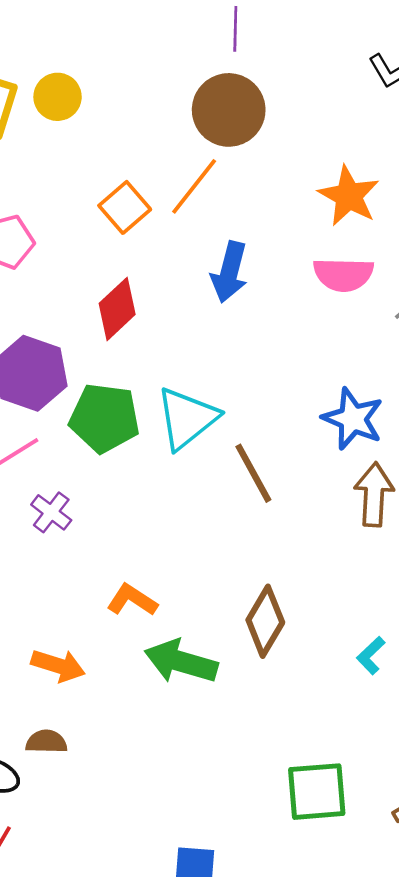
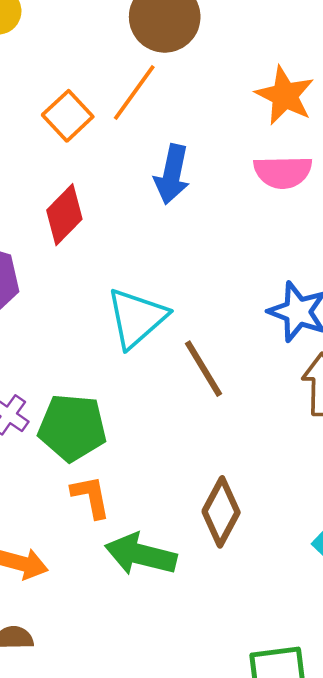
green pentagon: (105, 418) -> (72, 427), moved
orange L-shape: (132, 600) -> (91, 497), turned 48

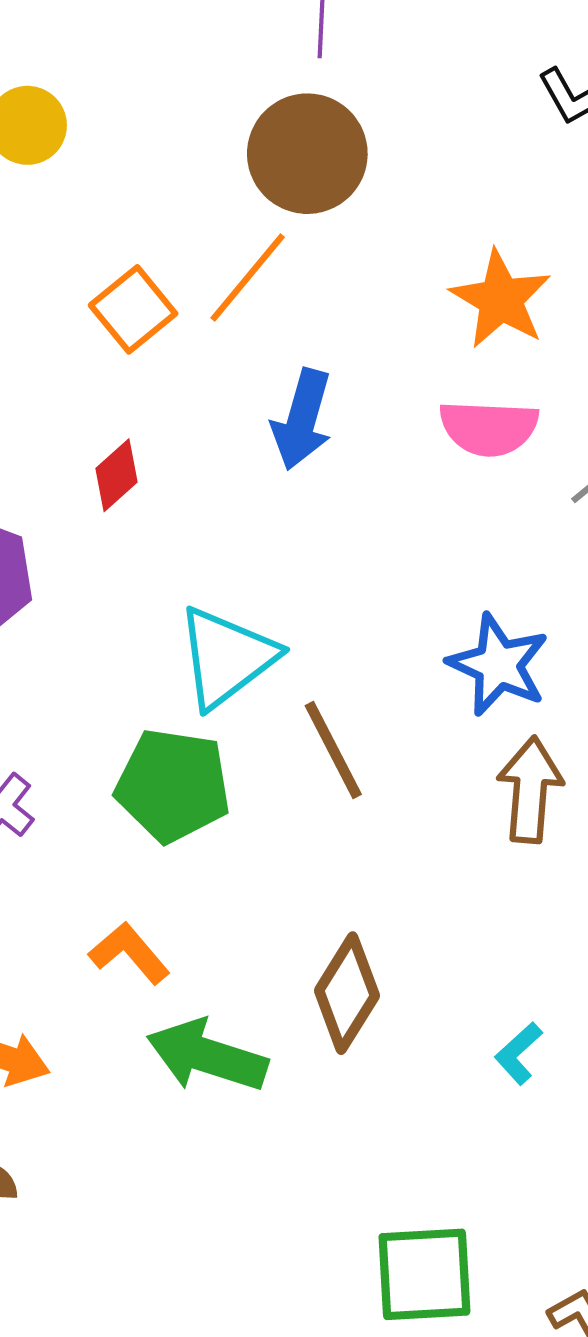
red diamond: (64, 215) -> (117, 475), size x0.7
green pentagon: (72, 427) -> (173, 785), moved
orange L-shape: (91, 497) -> (129, 953), turned -33

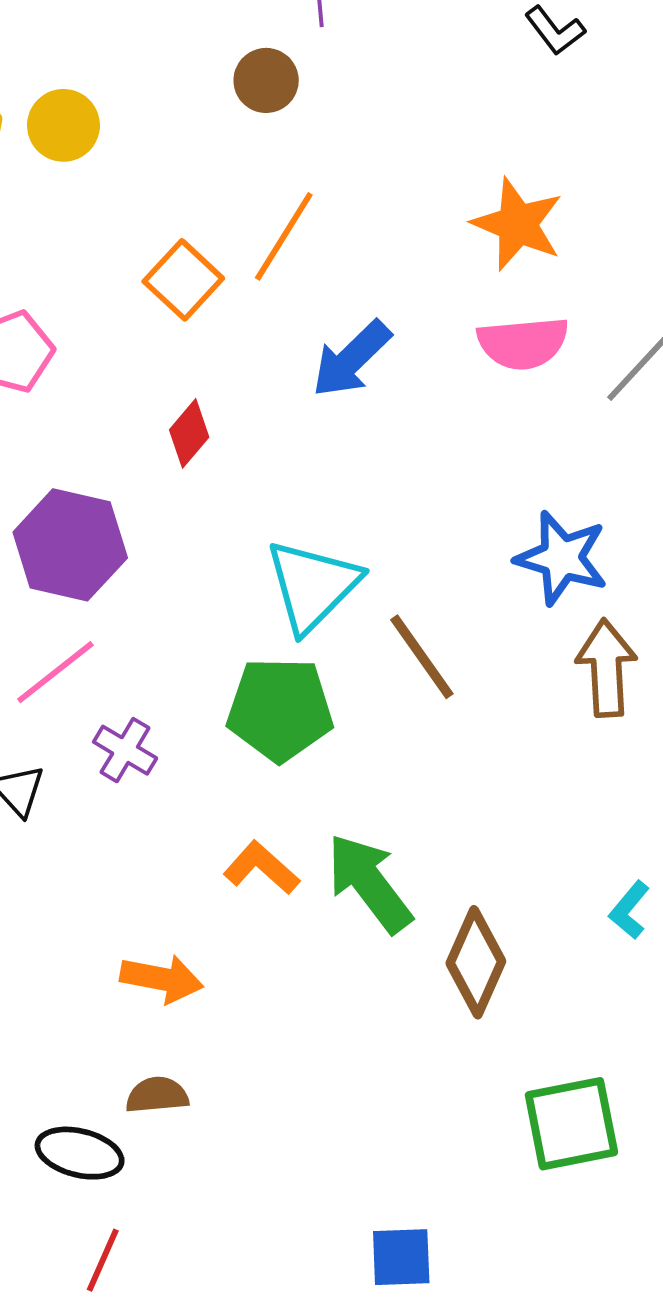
brown circle: (307, 154) -> (266, 80), moved, size x0.6
blue arrow: (302, 419) -> (351, 359), turned 38
brown diamond: (347, 993) -> (476, 962), moved
green arrow: (207, 1056) -> (369, 883), moved, turned 43

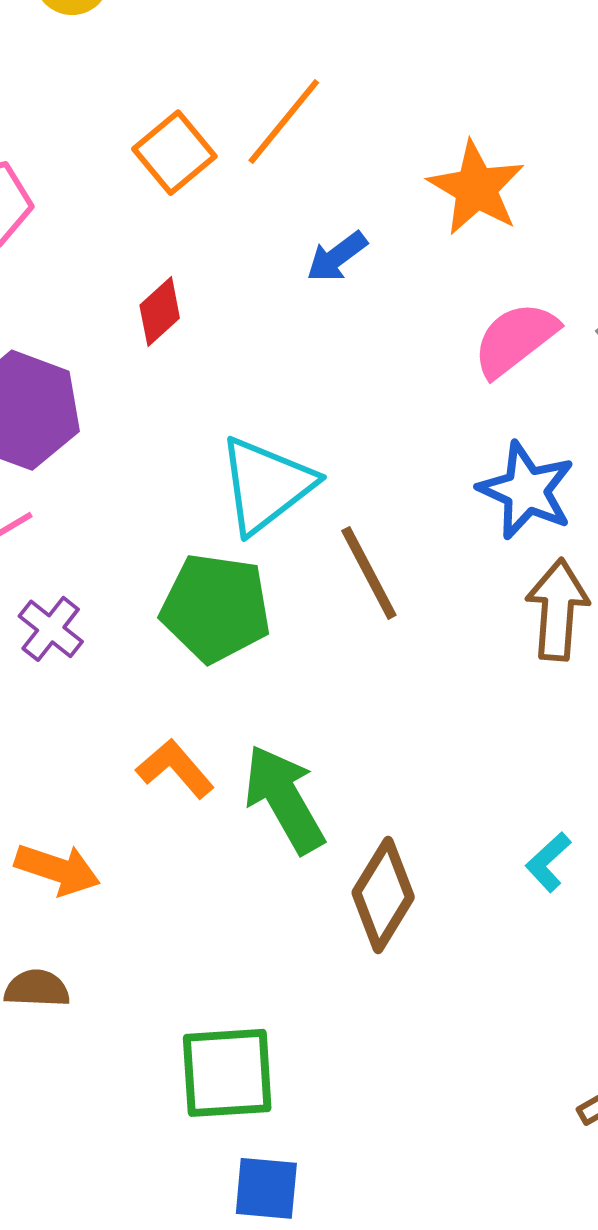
orange star: (518, 224) -> (476, 188), moved
pink semicircle: (523, 343) -> (515, 339), moved, turned 140
blue arrow: (351, 359) -> (337, 257), size x0.7
green square: (571, 1124) -> (227, 1073), moved

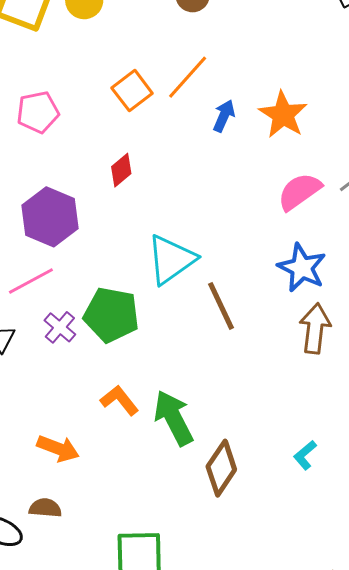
blue arrow: (337, 257) -> (224, 116), moved, turned 148
green pentagon: (216, 608) -> (111, 315), moved

